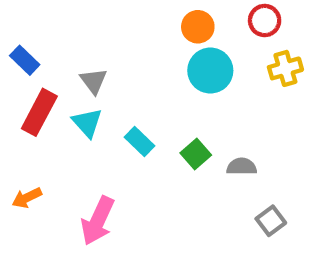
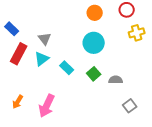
cyan circle: (210, 71) -> (94, 43), moved
cyan triangle: (87, 123) -> (42, 59), turned 35
orange arrow: (27, 198) -> (18, 102), moved, turned -32

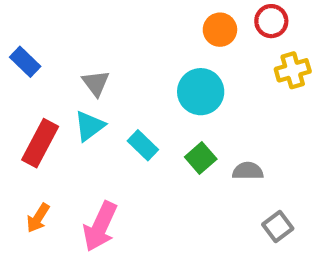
orange circle: (95, 13) -> (220, 30), moved
red rectangle: (19, 54) -> (40, 143), moved

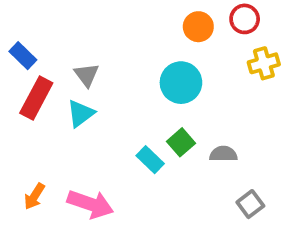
red rectangle: (40, 143) -> (36, 98), moved
cyan rectangle: (143, 145) -> (150, 160), moved
pink arrow: (100, 227) -> (90, 204), turned -96

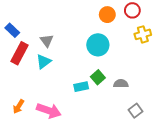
cyan rectangle: (150, 160) -> (81, 87), turned -56

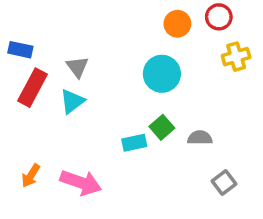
blue rectangle: (12, 30) -> (20, 50), turned -32

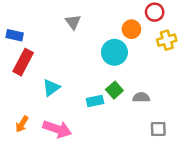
orange circle: (177, 24) -> (131, 29), moved
gray triangle: (77, 67) -> (73, 22), moved
cyan triangle: (72, 101) -> (51, 88), moved
gray square: (224, 182) -> (158, 129), turned 35

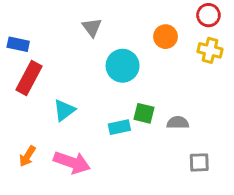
red circle: (155, 12) -> (208, 15), moved
yellow cross: (167, 40) -> (210, 50), turned 30
cyan circle: (114, 52) -> (123, 66), moved
green square: (114, 90) -> (144, 113), turned -35

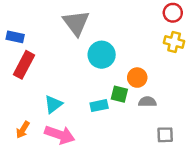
gray triangle: (92, 27) -> (76, 23), size x1.6
orange circle: (166, 37) -> (137, 78), moved
cyan triangle: (64, 110) -> (53, 104), moved

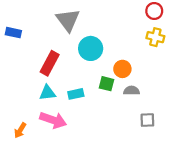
red rectangle: (24, 65) -> (50, 63), moved
cyan triangle: (53, 104) -> (47, 93), turned 30
cyan rectangle: (99, 106) -> (76, 94), moved
orange arrow: (23, 130) -> (20, 130), moved

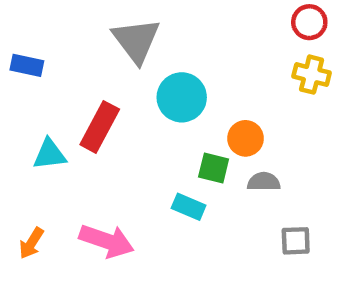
cyan triangle: (47, 93) -> (50, 154), moved
cyan rectangle: (76, 94) -> (189, 207), moved, turned 35
orange arrow: (20, 130) -> (31, 243), moved

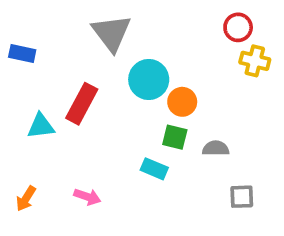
red circle: (309, 22) -> (238, 27), moved
orange circle: (246, 138) -> (182, 102), moved
pink arrow: (107, 241) -> (87, 197), size x0.6

